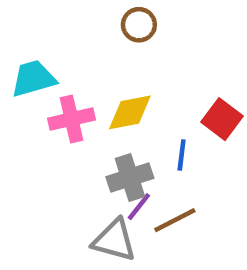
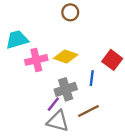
yellow diamond: (130, 112) -> (66, 57), turned 30
purple line: (139, 207) -> (53, 104), moved

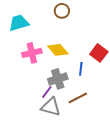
cyan trapezoid: (17, 40) -> (19, 23), moved
yellow diamond: (66, 57) -> (58, 50), turned 30

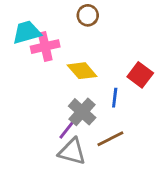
pink cross: (32, 53) -> (45, 47), moved
gray cross: (58, 79) -> (82, 112), turned -30

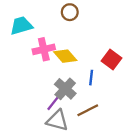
pink cross: (45, 47) -> (44, 49), moved

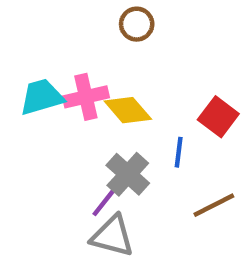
cyan trapezoid: (21, 26) -> (42, 97), moved
brown line: (88, 110) -> (214, 205), moved

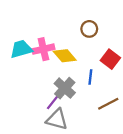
brown circle: (137, 24) -> (89, 29), moved

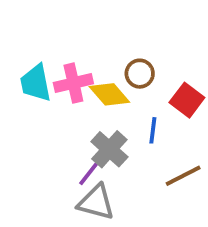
brown circle: (89, 29) -> (140, 74), moved
cyan trapezoid: (21, 49) -> (36, 83), turned -85

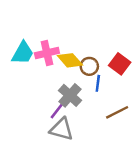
brown circle: (140, 74) -> (89, 66), moved
cyan trapezoid: (36, 83) -> (23, 53), turned -140

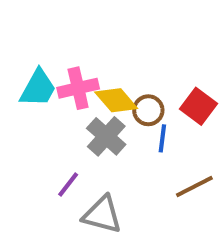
gray cross: (70, 95) -> (106, 136), moved
purple line: (57, 111) -> (68, 184), moved

